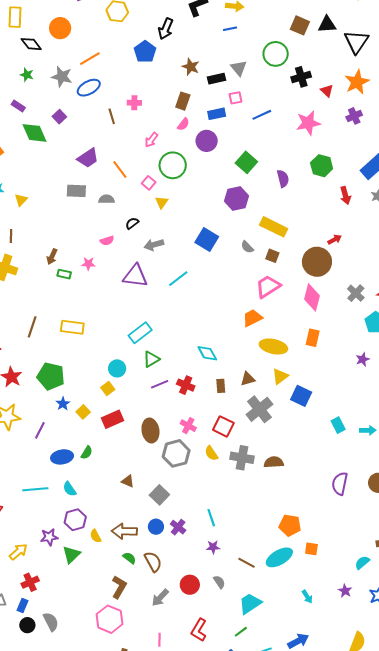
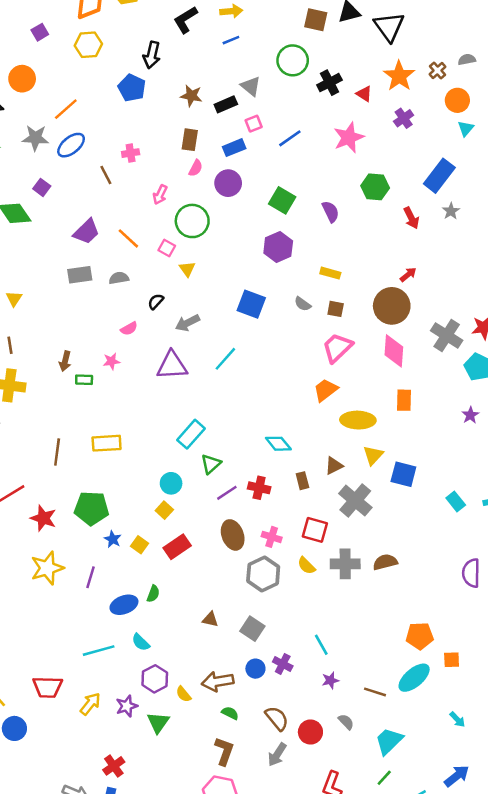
yellow rectangle: (274, 227) -> (330, 273), size x0.6
gray cross: (356, 293) -> (447, 336), size x1.4
brown ellipse: (150, 430) -> (233, 535), moved
yellow arrow: (18, 552) -> (90, 704), moved
brown semicircle: (153, 562) -> (277, 718), moved

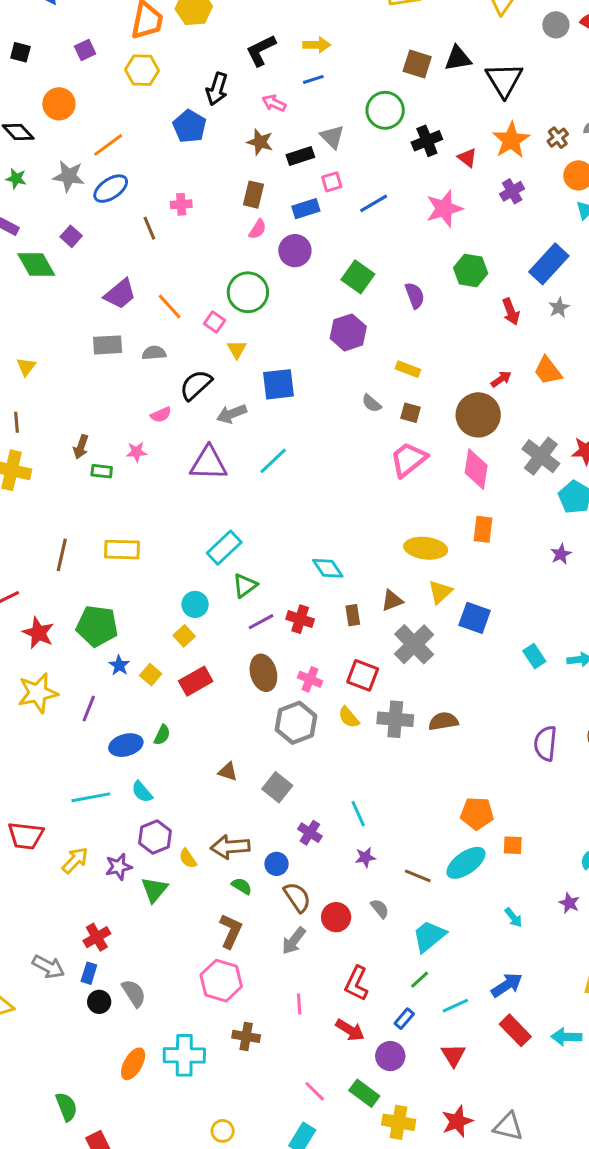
pink arrow: (160, 195) -> (274, 103), moved, turned 84
black semicircle: (156, 301) -> (196, 385), size x1.6
blue square: (251, 304) -> (279, 384), moved, turned -32
orange trapezoid: (326, 390) -> (548, 371), moved, turned -95
blue circle: (255, 669) -> (276, 864), moved

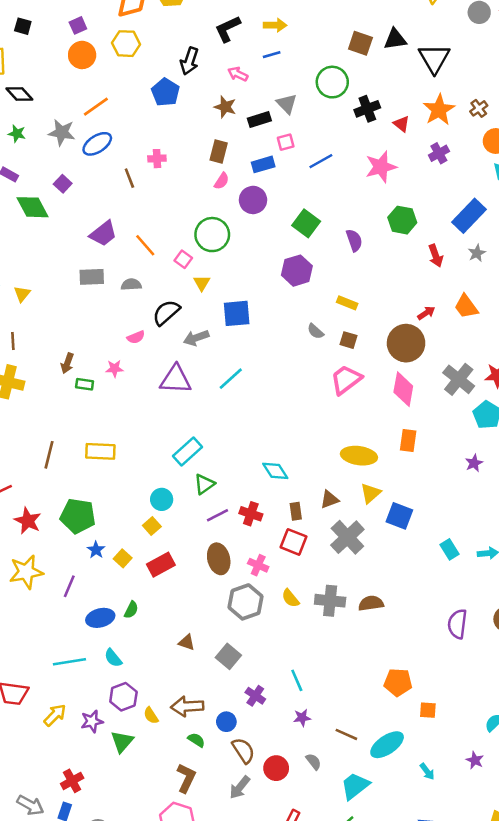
orange circle: (59, 104) -> (82, 55), moved
red square: (363, 675) -> (293, 542), moved
cyan ellipse: (466, 863) -> (387, 745), moved

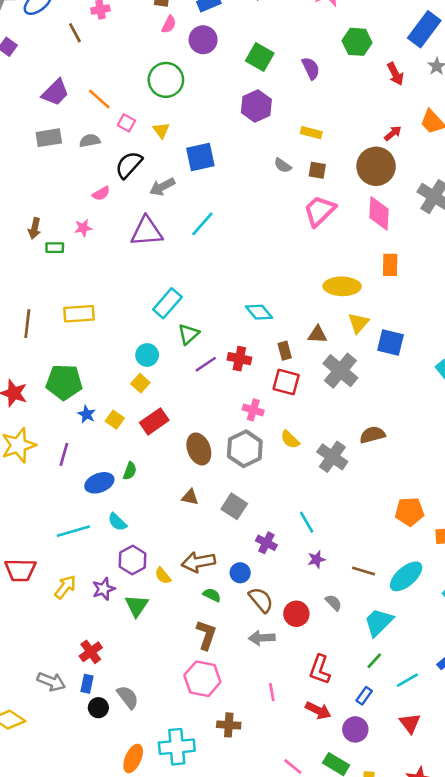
pink square: (183, 259) -> (126, 123), moved
brown triangle: (329, 500) -> (317, 335), turned 30
brown ellipse: (219, 559) -> (199, 449), moved
gray cross: (330, 601) -> (332, 457), moved, turned 36
gray arrow: (240, 787) -> (262, 638), turned 55

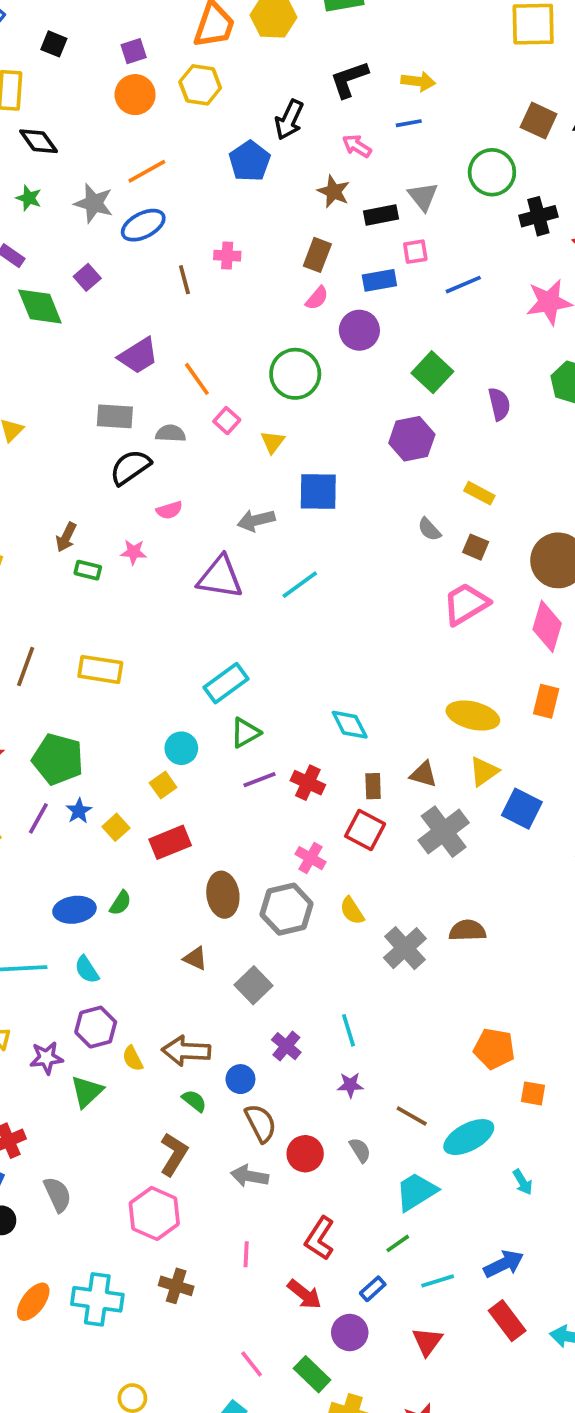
black semicircle: (129, 165) -> (130, 467), moved
purple line: (64, 454) -> (38, 818), moved
gray semicircle: (128, 697) -> (57, 1194), moved

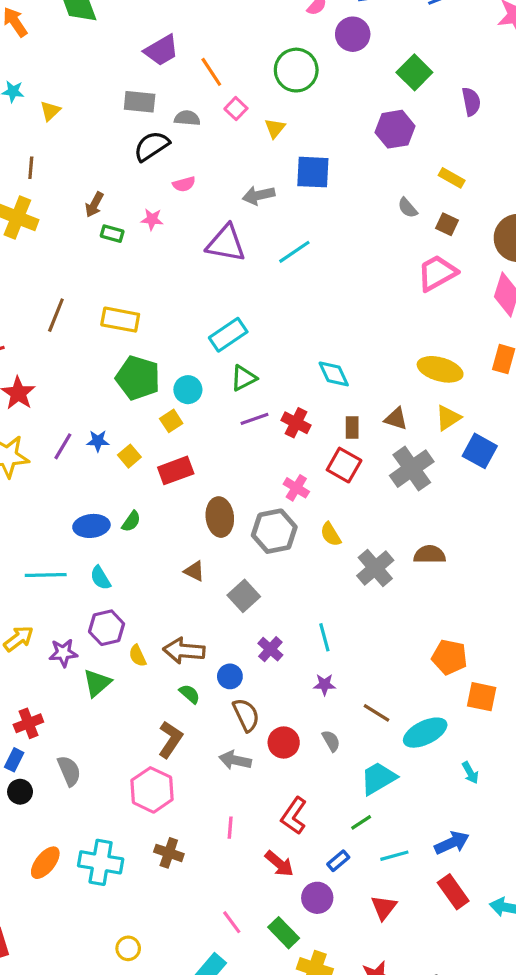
green pentagon: (58, 759) -> (138, 378), moved
blue star: (79, 811) -> (98, 441), turned 30
orange square: (533, 1093) -> (482, 697), size x1.4

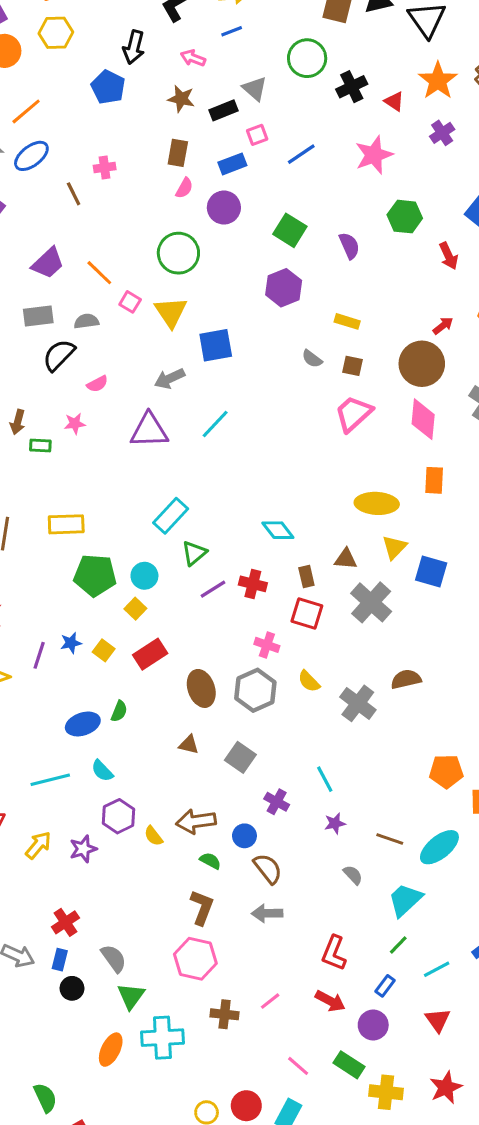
yellow triangle: (275, 128) -> (171, 312), size x1.6
green triangle: (97, 683) -> (131, 996), moved
red circle: (284, 742) -> (246, 1106), moved
pink line: (230, 828) -> (270, 1001), moved, turned 60

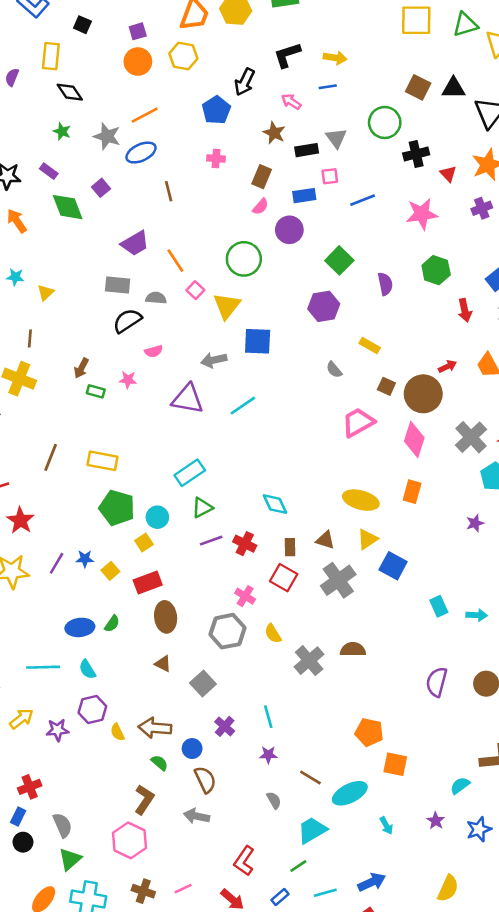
pink cross: (105, 168) -> (216, 159), moved
brown square: (353, 366) -> (386, 386), moved
brown ellipse: (201, 688) -> (166, 617), moved

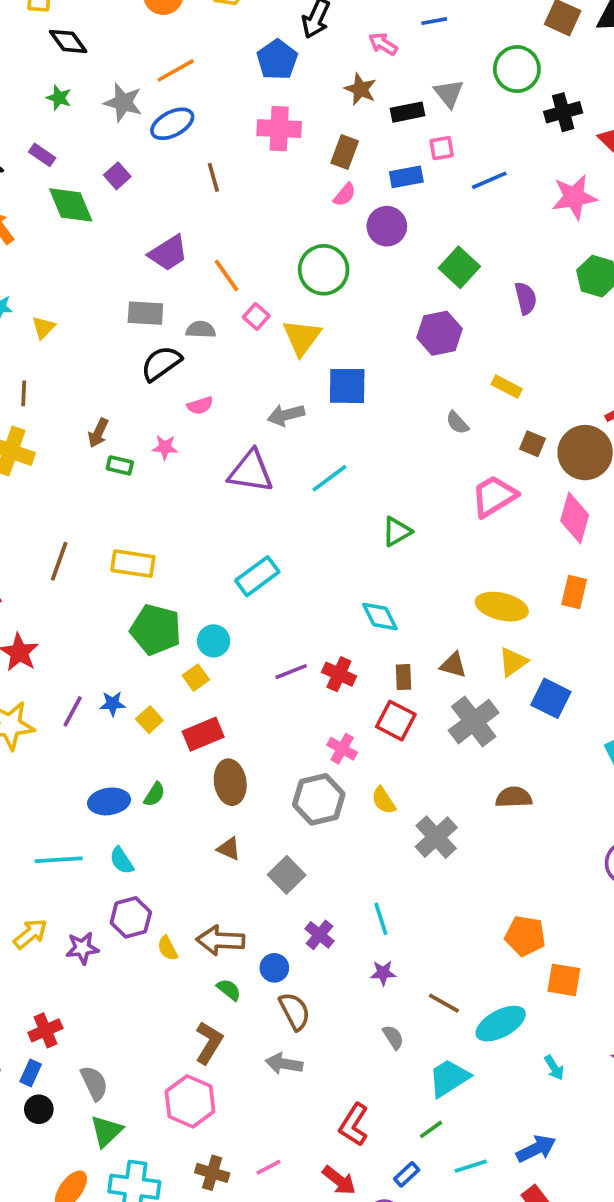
pink cross: (216, 159) -> (279, 129), size x1.6
green triangle: (202, 508) -> (397, 532), moved
brown semicircle: (353, 650) -> (514, 797), moved

